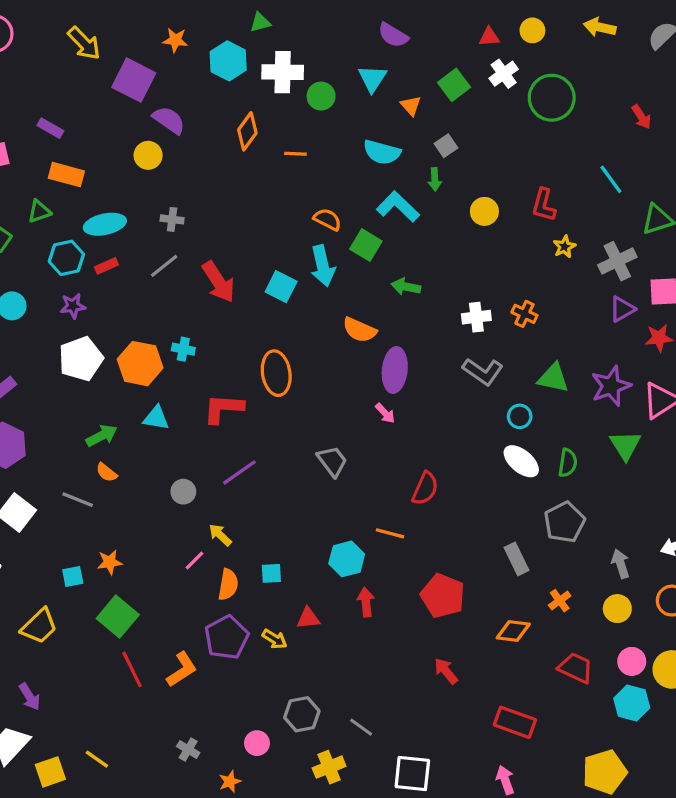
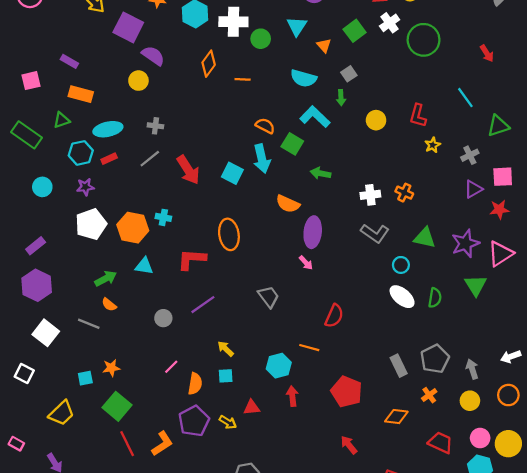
gray cross: (617, 261) -> (470, 155), size x0.7
gray pentagon: (564, 522) -> (435, 359), moved
yellow arrow: (220, 535) -> (226, 349), moved

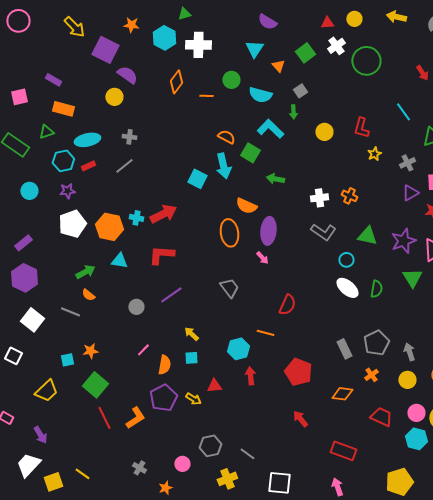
green circle: (261, 39) -> (231, 80), moved
red arrow: (188, 170) -> (163, 214), moved, turned -84
orange ellipse: (229, 234) -> (229, 233), moved

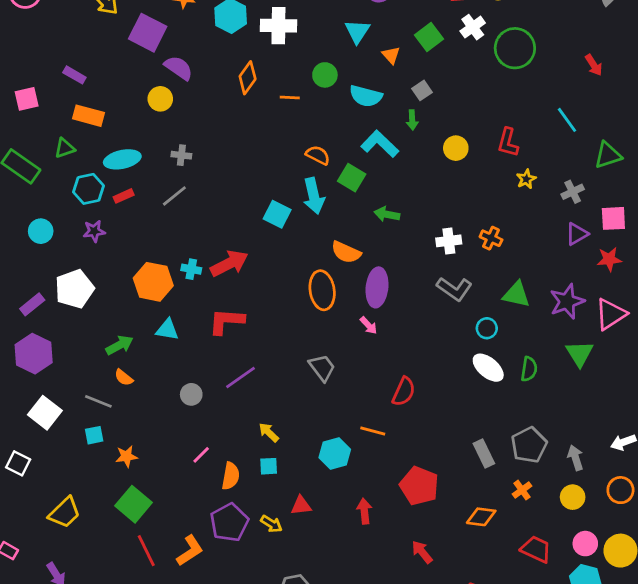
white pentagon: (72, 224) -> (74, 289), moved
cyan square: (67, 360) -> (94, 435), moved
red arrow: (250, 376) -> (364, 511), moved

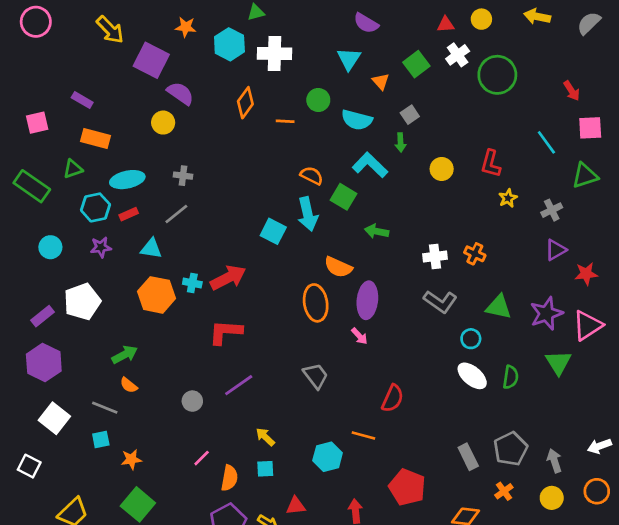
pink square: (613, 218) -> (590, 128), moved
cyan triangle: (167, 330) -> (151, 249), moved

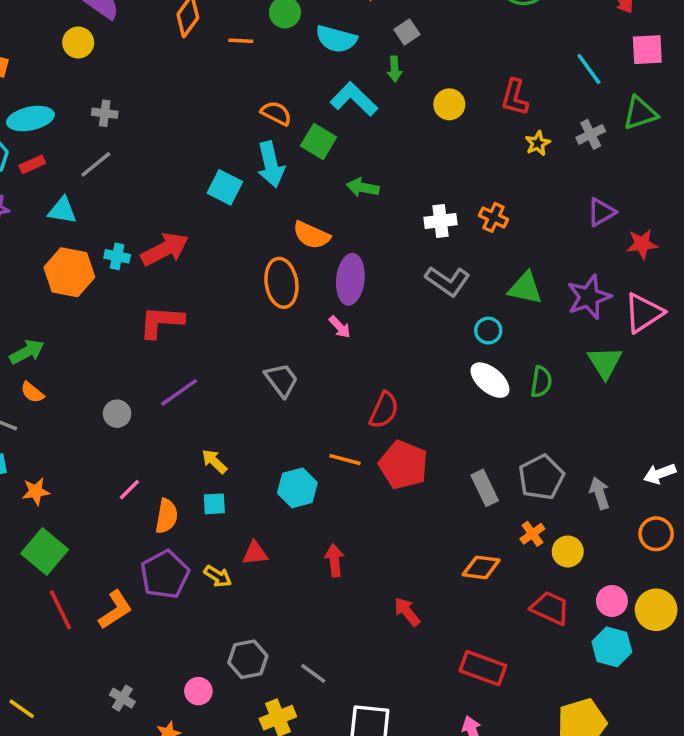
gray cross: (552, 210) -> (591, 134), moved
red pentagon: (407, 487) -> (403, 465), moved
yellow circle: (552, 498) -> (568, 551), moved

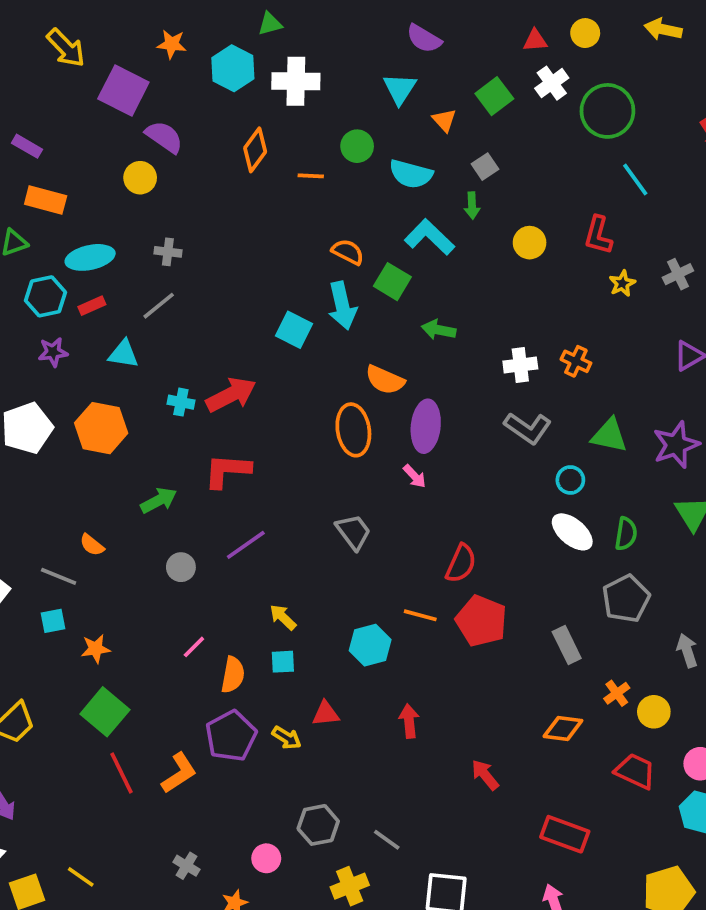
cyan line: (589, 69) -> (635, 180), moved
orange hexagon: (69, 272) -> (101, 428), moved
green arrow: (27, 352) -> (159, 500), moved
gray pentagon: (541, 477) -> (626, 599), moved

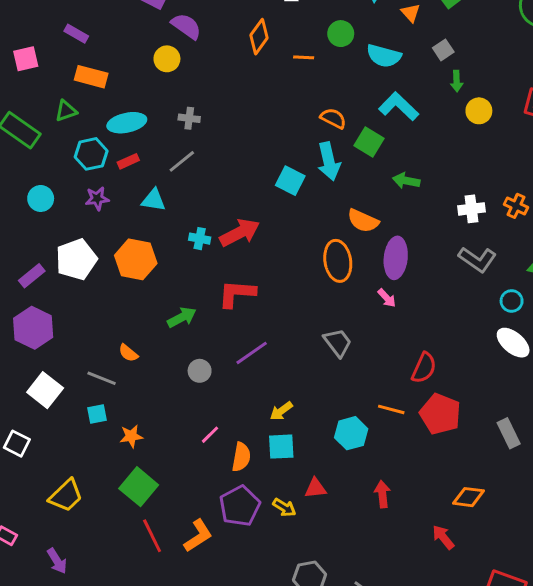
green arrow: (472, 206) -> (457, 81), moved
yellow arrow: (283, 617) -> (281, 411), turned -80
cyan square: (283, 662) -> (281, 447), size x1.4
orange diamond: (563, 728) -> (468, 497), moved

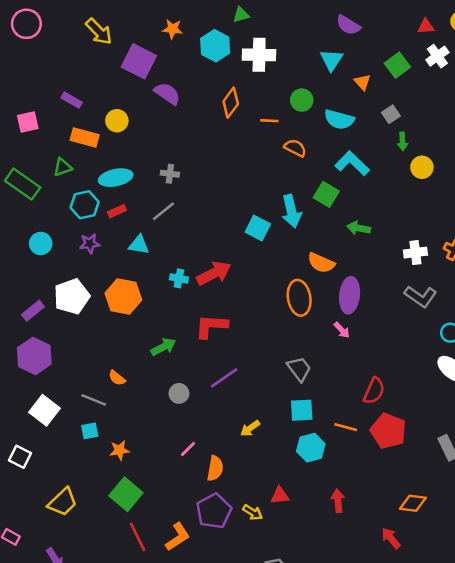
yellow circle: (167, 59) -> (117, 121), moved
orange semicircle: (333, 118) -> (295, 148), moved
cyan square: (281, 447) -> (302, 410), moved

